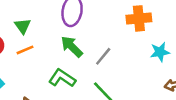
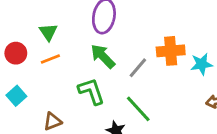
orange cross: (139, 18) -> (171, 51), moved
green L-shape: (62, 78) -> (91, 91), turned 36

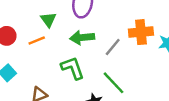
green triangle: (48, 32) -> (48, 20), moved
green arrow: (103, 56) -> (82, 38), turned -50

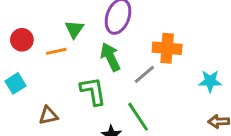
orange cross: (141, 32) -> (167, 48), moved
green arrow: (82, 38) -> (110, 57), turned 60

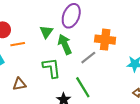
green triangle: (74, 29) -> (46, 32), moved
orange line: (56, 51) -> (18, 44), moved

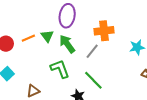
orange line: (18, 44) -> (28, 38), moved

